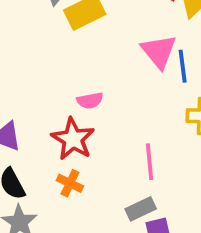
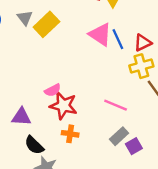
pink semicircle: (90, 101) -> (53, 90), moved
pink line: (150, 162) -> (116, 105), turned -45

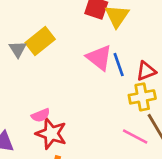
gray triangle: (25, 18) -> (18, 49), moved
pink line: (116, 105) -> (135, 137), moved

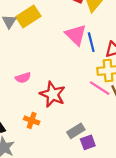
red star: (51, 134) -> (53, 94), moved
pink line: (135, 137) -> (100, 88), moved

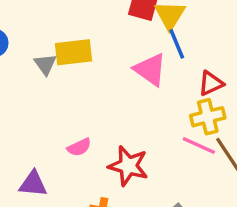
yellow rectangle: (28, 17) -> (73, 52), turned 35
blue line: (91, 42) -> (177, 44), moved

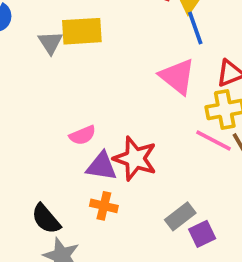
pink triangle: (150, 70) -> (177, 76), moved
purple triangle: (33, 184) -> (101, 166), moved

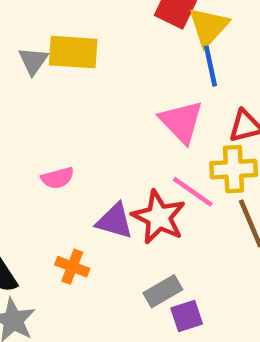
pink line: (213, 140) -> (193, 192), moved
red star: (135, 159) -> (159, 217), moved
purple triangle: (101, 166) -> (115, 221), moved

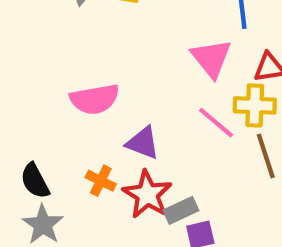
pink semicircle: (58, 178) -> (95, 99), size x1.6
red star: (159, 217) -> (147, 194), moved

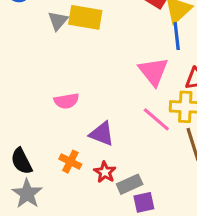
pink semicircle: (95, 99) -> (66, 101), size x0.7
red star: (147, 194) -> (105, 172), size x0.6

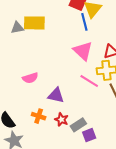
gray triangle: (58, 21) -> (17, 28), turned 48
blue line: (177, 36) -> (84, 22), moved

